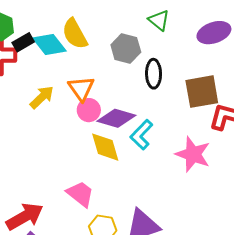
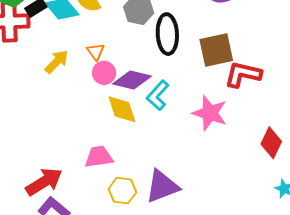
black ellipse: (154, 74) -> (167, 34), size x1.4
orange triangle: (81, 89) -> (96, 52), size x0.7
pink trapezoid: (80, 194) -> (99, 157), turned -44

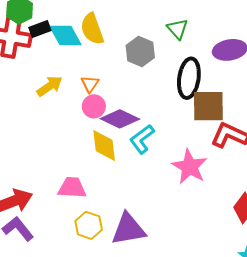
black ellipse: (167, 34) -> (189, 78), moved

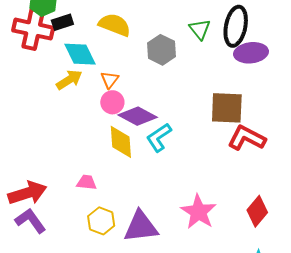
yellow semicircle: (92, 29) -> (115, 25), turned 128
cyan diamond: (65, 35) -> (80, 54), moved
black ellipse: (189, 78) -> (236, 26), moved
pink star: (190, 167) -> (198, 212), moved
pink trapezoid: (72, 188) -> (87, 182), size x0.7

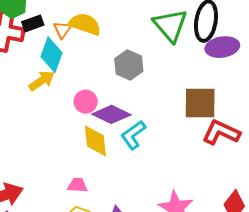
green triangle: (200, 29) -> (170, 25), size x1.6
gray hexagon: (161, 50) -> (129, 65), moved
cyan diamond: (80, 54) -> (51, 55), turned 48
orange triangle: (110, 80) -> (62, 30), moved
pink trapezoid: (87, 182) -> (78, 185), moved

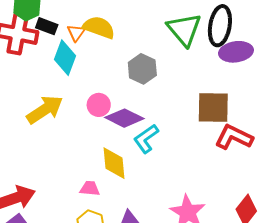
black rectangle: (33, 23) -> (47, 26), turned 40
yellow arrow: (42, 81) -> (45, 110), moved, size x1.4
yellow diamond: (95, 141) -> (114, 163), moved

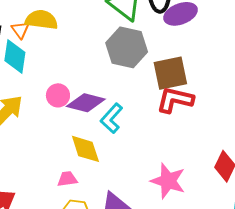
gray hexagon: (142, 69) -> (127, 47), moved, size x1.4
red L-shape: (234, 137) -> (175, 100), moved

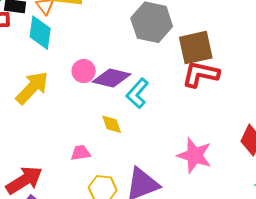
yellow diamond: (85, 149) -> (112, 124), size x0.7
pink trapezoid: (67, 179) -> (81, 153), moved

